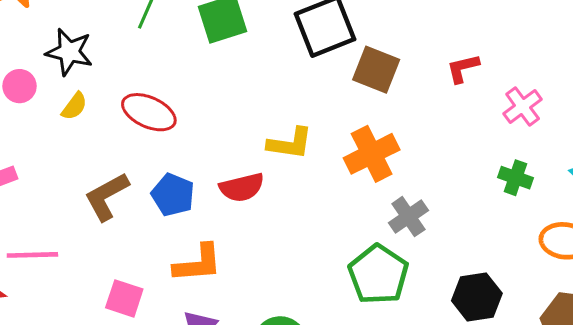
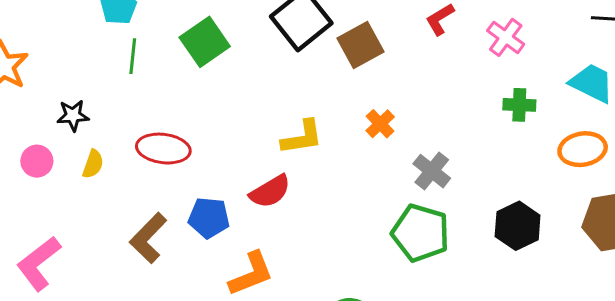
black star: (69, 52) -> (73, 116), size x0.7
brown square: (376, 70) -> (360, 45), turned -33
orange cross: (372, 154) -> (380, 124), size x0.6

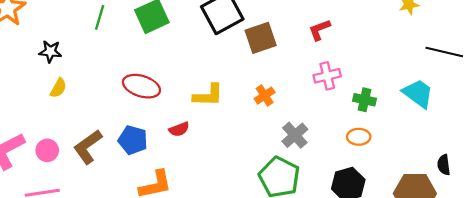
pink cross: (506, 37) -> (327, 76), moved, turned 30
red ellipse: (163, 149) -> (141, 86), moved
orange ellipse: (583, 149) -> (359, 137), moved, size x0.7
pink circle: (37, 161) -> (47, 150), moved
red semicircle: (270, 191) -> (179, 129), size x0.7

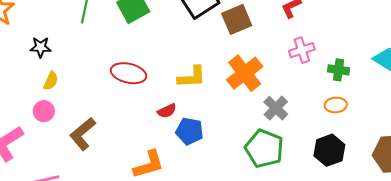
orange cross: (265, 96) -> (245, 73), size x1.8
blue pentagon: (133, 140) -> (190, 131), moved
pink circle: (47, 150) -> (44, 111), moved

